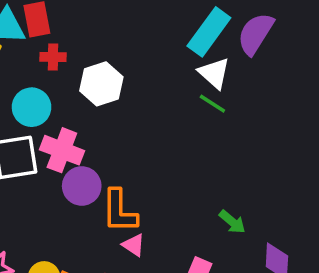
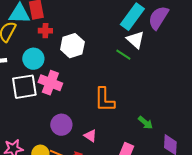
green line: (212, 104) -> (123, 55), moved
purple circle: (82, 186) -> (61, 125), moved
orange L-shape: (119, 211) -> (104, 100), moved

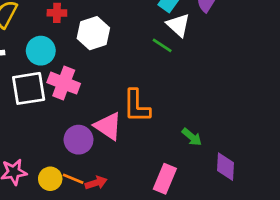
pink triangle: (90, 136) -> (108, 126), moved, size x1.6

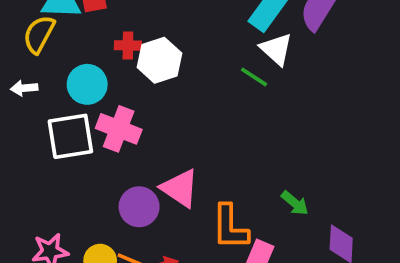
red cross: (57, 13) -> (128, 45), moved
orange L-shape: (137, 106) -> (230, 227), moved

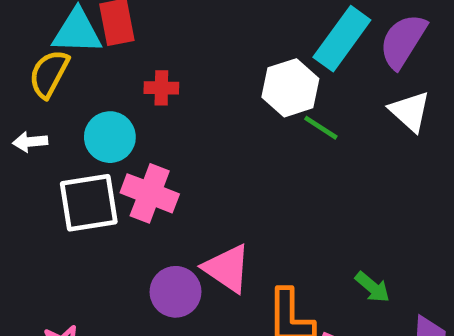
white triangle: (276, 49) -> (410, 111), moved
white hexagon: (159, 60) -> (290, 88), moved

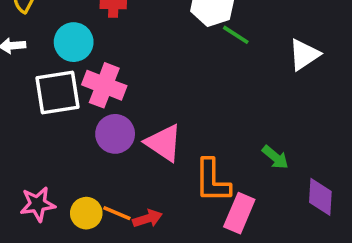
white triangle: (410, 111) -> (304, 55), moved, turned 44
purple circle: (176, 292) -> (115, 134), moved

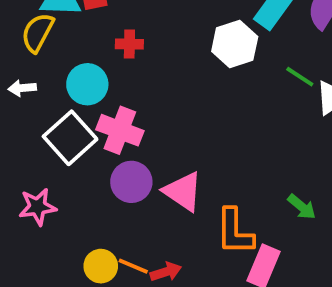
green line: (236, 35) -> (300, 77), moved
white square: (57, 92) -> (70, 138), turned -33
pink star: (38, 204) -> (38, 207), moved

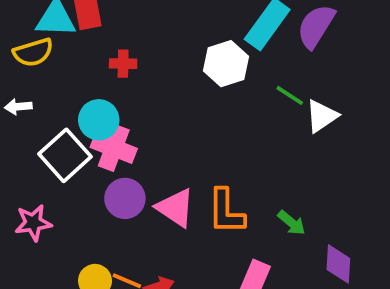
yellow semicircle: (38, 33) -> (33, 52), turned -135
cyan circle: (87, 84) -> (99, 120), moved
orange L-shape: (235, 232) -> (226, 212), moved

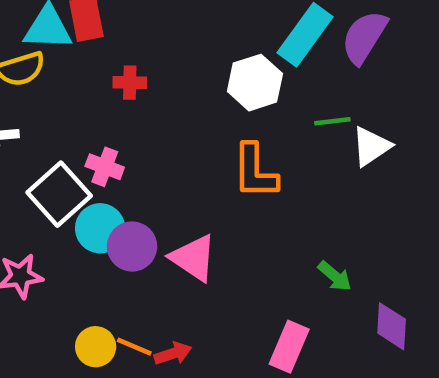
green line: (290, 95) -> (332, 121), turned -40
cyan circle: (99, 120) -> (100, 228), moved
pink cross: (114, 148) -> (105, 167), moved, size x0.7
orange L-shape: (226, 212) -> (255, 171), moved

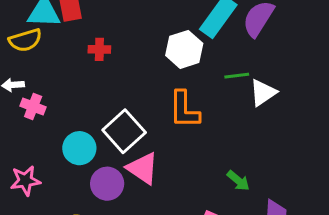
pink cross: (105, 167) -> (33, 107), moved
white square: (59, 194) -> (124, 131), moved
purple circle: (132, 246) -> (107, 184), moved

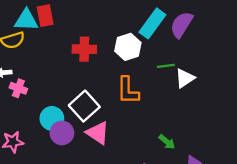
red cross: (99, 49) -> (84, 49), moved, size x1.5
purple circle: (107, 184) -> (62, 133), moved

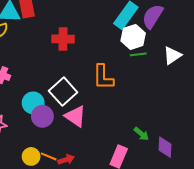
white hexagon: (128, 47) -> (133, 37), moved
white triangle: (185, 78) -> (172, 55), moved
green arrow: (167, 142) -> (141, 134), moved

